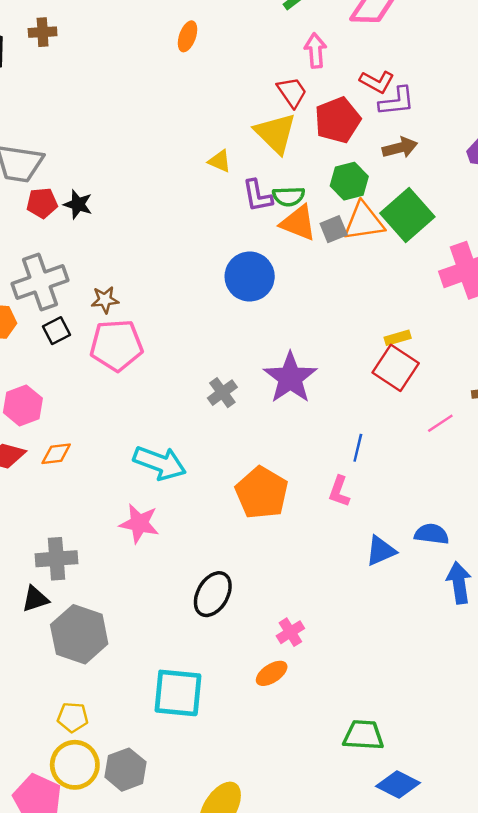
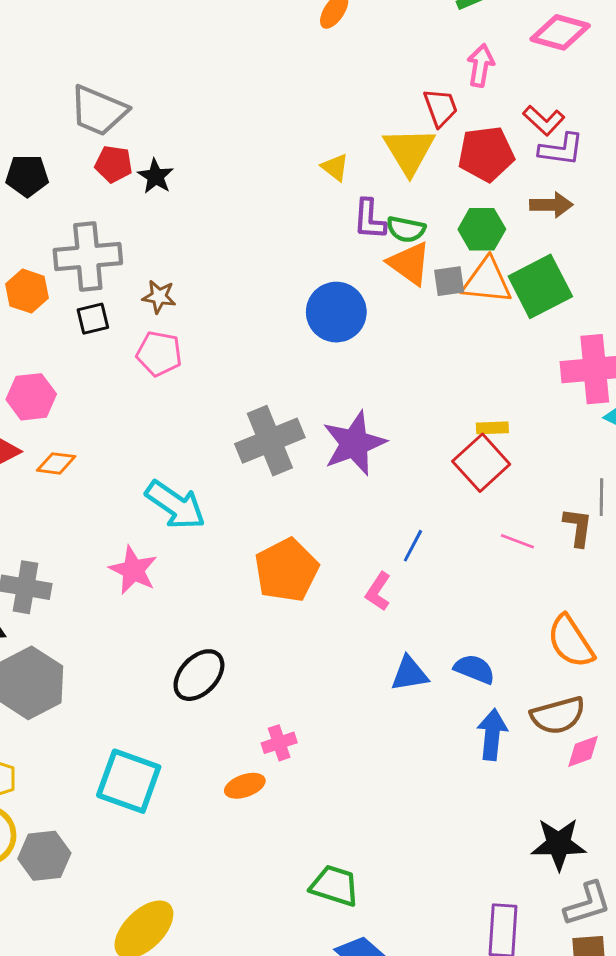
pink pentagon: (116, 345) -> (159, 354), size x0.7
gray cross: (222, 393) -> (270, 441), size x1.8
pink line: (440, 423) -> (517, 541), turned 40

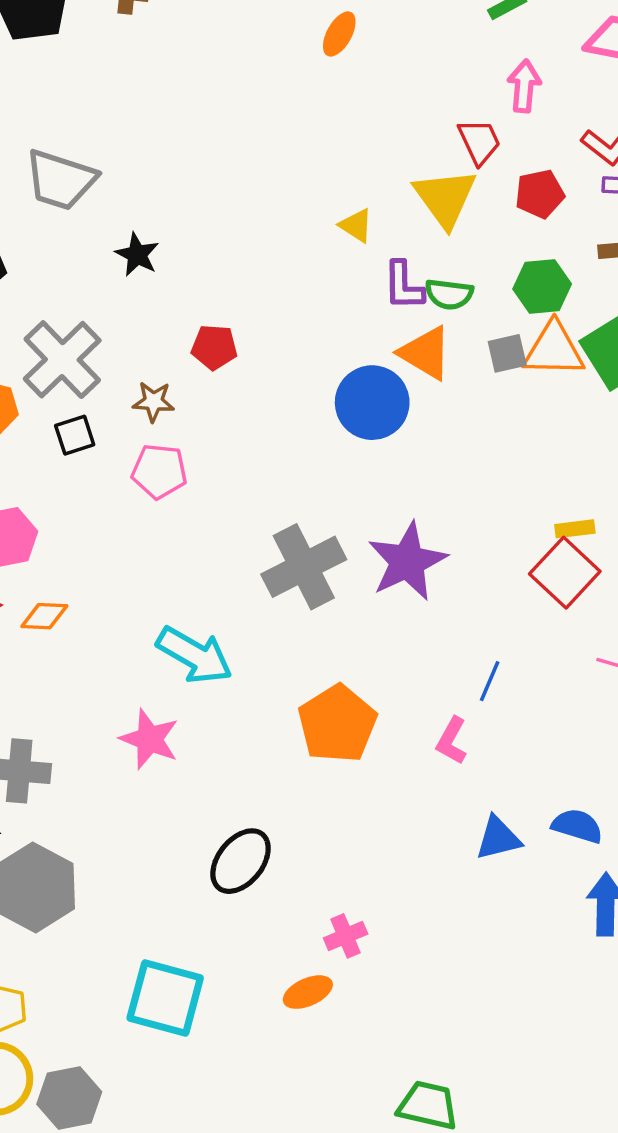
red pentagon: (486, 154) -> (540, 194), size x0.7
red pentagon: (114, 164) -> (214, 347), moved
gray cross: (88, 257) -> (62, 360), turned -34
orange triangle: (409, 263) -> (425, 353), moved

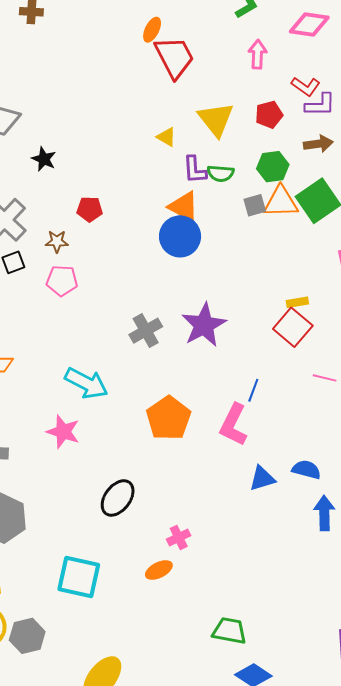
red trapezoid: (479, 142) -> (174, 57), moved, size x1.6
orange triangle: (425, 353) -> (184, 207), moved
gray cross: (304, 567) -> (146, 331), size x0.7
pink L-shape: (452, 741) -> (233, 425), size x1.6

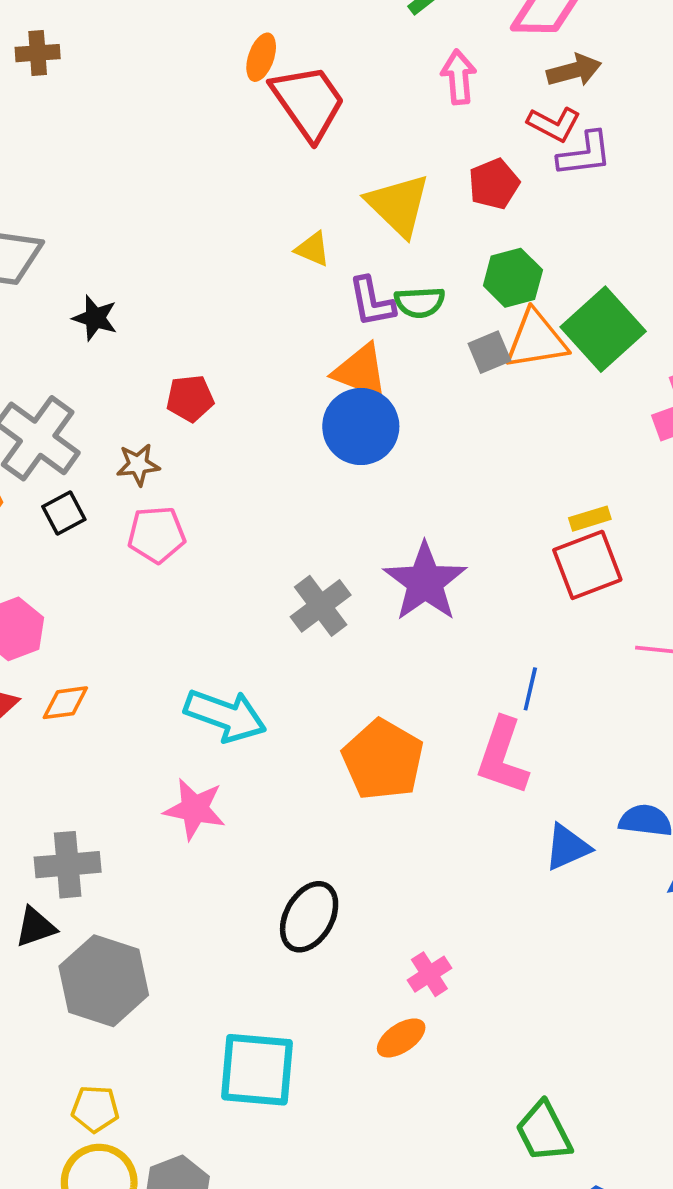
brown arrow: (318, 144) -> (574, 70), moved
red square: (293, 327) -> (587, 565), turned 36
green trapezoid: (229, 631) -> (544, 1132), turned -120

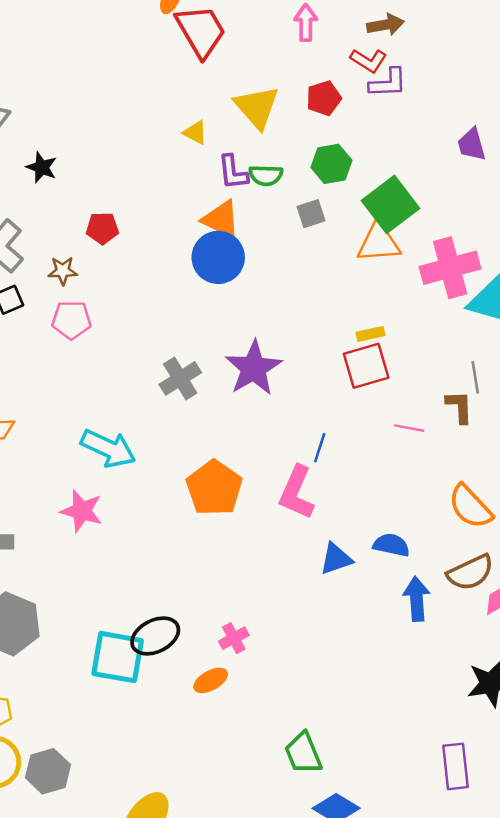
orange triangle: (536, 340) -> (379, 243), moved
black ellipse: (309, 917) -> (155, 636), moved, turned 30
cyan square: (257, 1070) -> (118, 657), moved

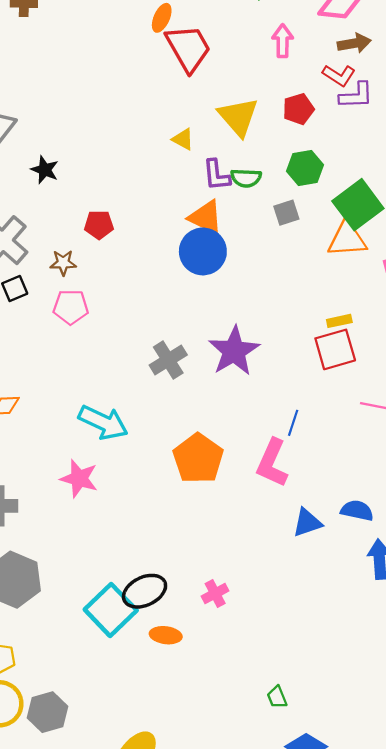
cyan square: (118, 657) -> (111, 610), turned 36
orange ellipse: (211, 680) -> (166, 635), moved, turned 36
green trapezoid: (303, 753) -> (277, 697), size x0.6

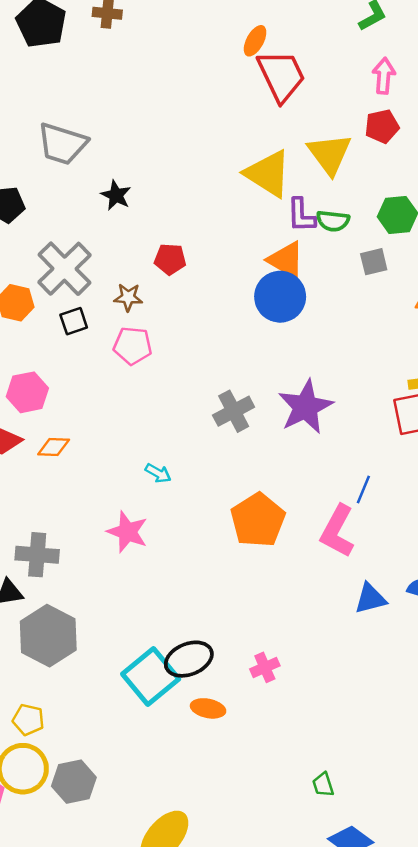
red pentagon: (298, 109) -> (382, 126), moved
yellow triangle: (183, 139) -> (268, 174), size x2.0
cyan arrow: (103, 422) -> (158, 473), size x0.5

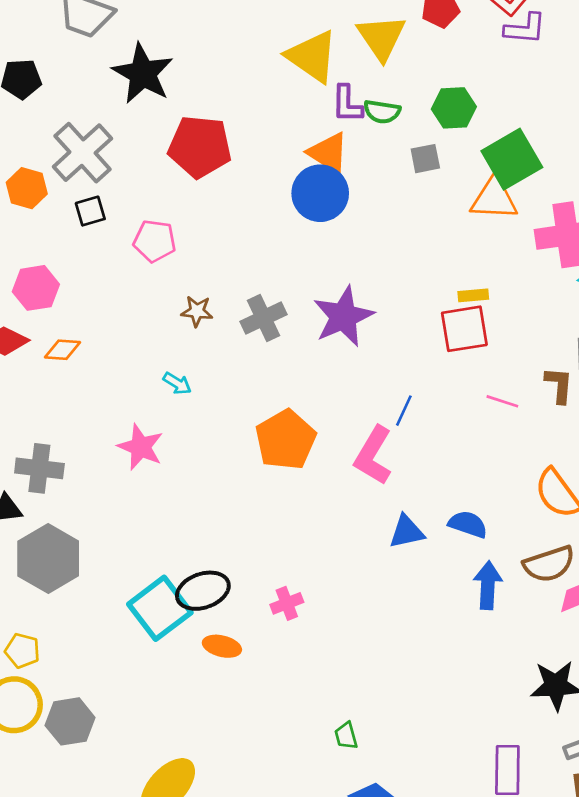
black star: (116, 195) -> (143, 74), size x1.8
red pentagon: (170, 259) -> (200, 147), size x1.8
brown star: (128, 297) -> (197, 311), moved

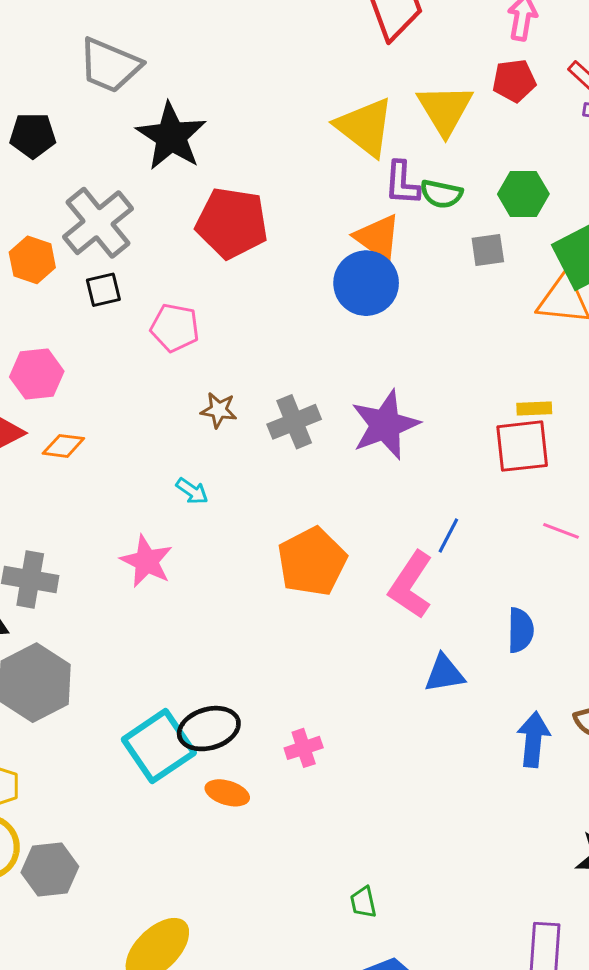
blue semicircle: (468, 524) -> (520, 630), moved, turned 69

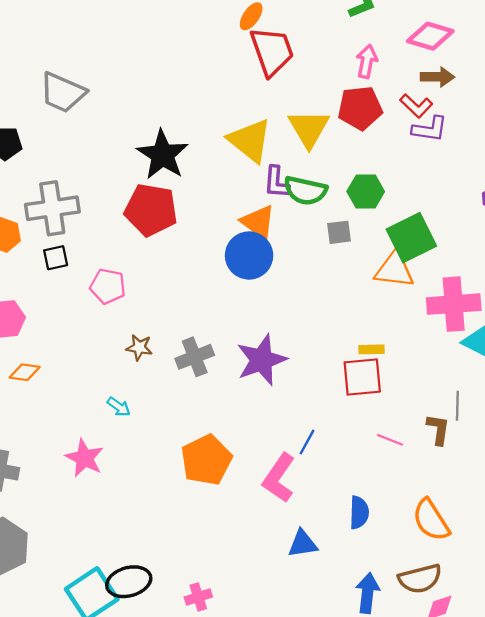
red pentagon: (514, 81) -> (360, 108), size x1.4
black star: (171, 136) -> (163, 155), moved
green semicircle: (441, 194) -> (305, 191), size x1.4
gray cross: (98, 223) -> (52, 208), turned 30

